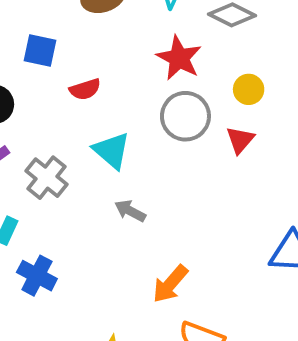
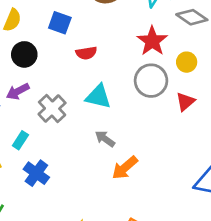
yellow circle: (249, 89) -> (187, 62), moved
cyan triangle: (112, 151) -> (98, 97), turned -36
orange arrow: (170, 284) -> (125, 168), moved

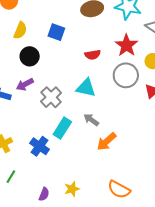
red semicircle: (86, 53) -> (93, 55), moved
cyan rectangle: (20, 140) -> (62, 128), moved, size x1.5

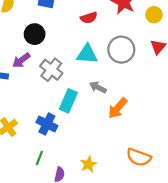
black circle: (30, 56) -> (35, 34), moved
gray circle: (126, 75) -> (121, 50), moved
green line: (11, 177) -> (39, 158), moved

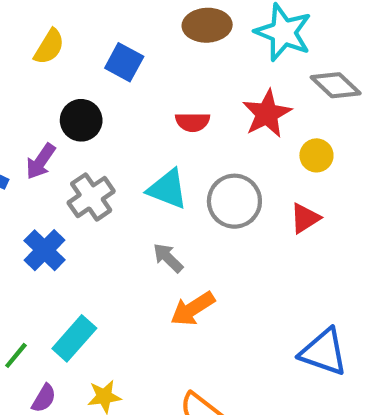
purple arrow: (21, 60) -> (41, 161), turned -36
cyan rectangle: (68, 101) -> (74, 338), moved
blue cross: (47, 124) -> (45, 250), moved

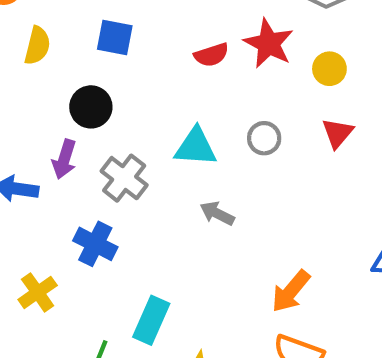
red semicircle: (193, 122) -> (211, 55), moved
gray circle: (234, 201) -> (264, 138), size x0.6
orange arrow: (193, 309) -> (291, 291), moved

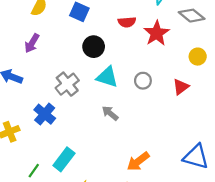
red semicircle: (211, 55) -> (127, 22), moved
yellow circle: (329, 69) -> (198, 57), moved
black circle: (91, 107) -> (94, 47), moved
purple arrow: (64, 159) -> (32, 43), moved

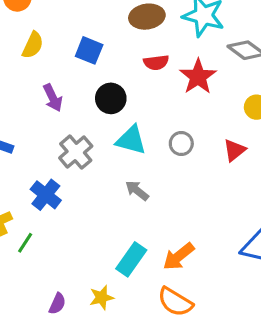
purple arrow: (32, 43) -> (53, 98), moved, turned -54
cyan rectangle: (64, 159) -> (131, 259), moved
green line: (34, 171) -> (25, 243), moved

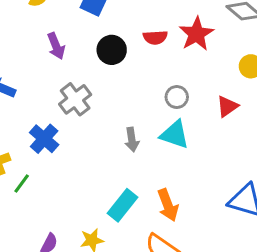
red semicircle: (156, 62) -> (155, 37), moved
cyan triangle: (131, 140) -> (175, 135), moved
gray arrow: (137, 190) -> (132, 140), turned -140
orange arrow: (179, 256) -> (168, 205), turned -76

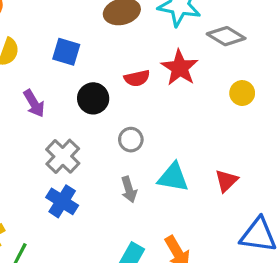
gray circle: (177, 97) -> (131, 140), moved
red triangle: (227, 106) -> (226, 181), moved
blue cross: (44, 139) -> (62, 201), moved

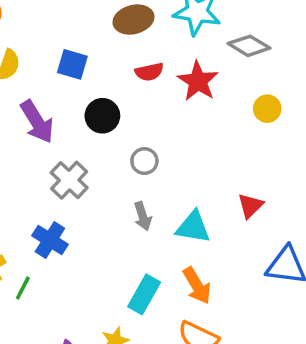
red semicircle: (137, 78) -> (149, 72), moved
purple arrow: (34, 103) -> (37, 122), size x1.4
cyan triangle: (173, 177) -> (193, 227), moved
blue cross: (62, 201) -> (50, 240), moved

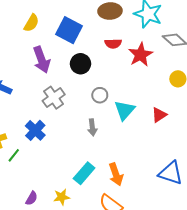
blue square: (72, 64) -> (69, 30), size x1.4
red triangle: (250, 206) -> (159, 115), moved
cyan triangle: (193, 227) -> (125, 110), moved, turned 50

